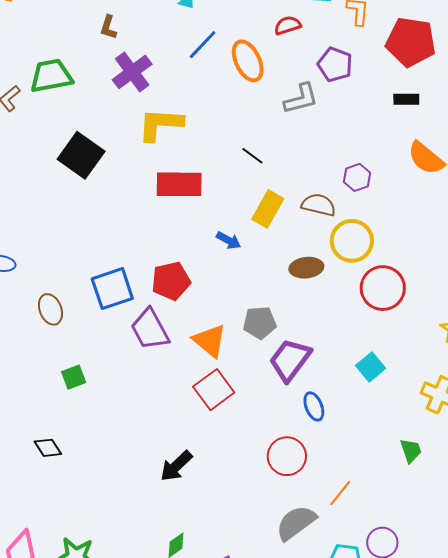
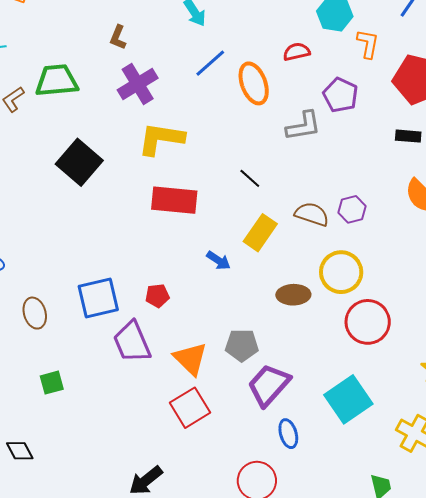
brown semicircle: (319, 205) -> (312, 214), moved
red pentagon: (171, 281) -> (157, 296), size x0.6
cyan square: (371, 367) -> (348, 399), size x1.6

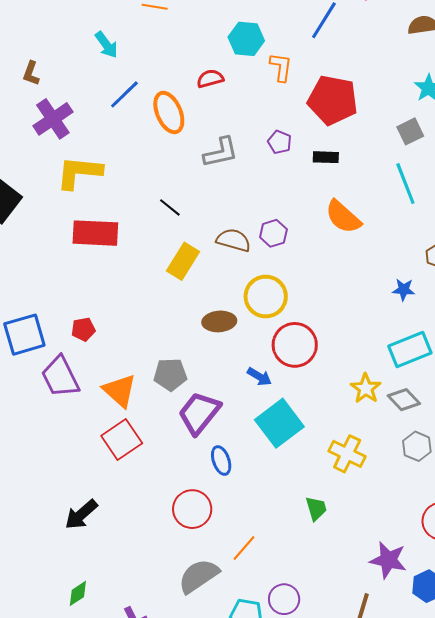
purple pentagon: (340, 95) -> (279, 142), moved, size x0.7
blue arrow: (218, 260) -> (259, 377), moved

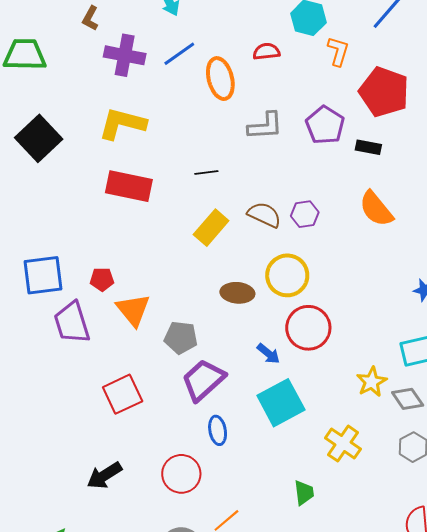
purple cross: (53, 119) -> (125, 55), moved, turned 36
purple pentagon: (279, 142) -> (325, 125), size x1.6
black line: (170, 207) -> (206, 173), turned -55
orange triangle: (120, 391) -> (133, 310), moved
black arrow: (81, 514) -> (104, 475), moved

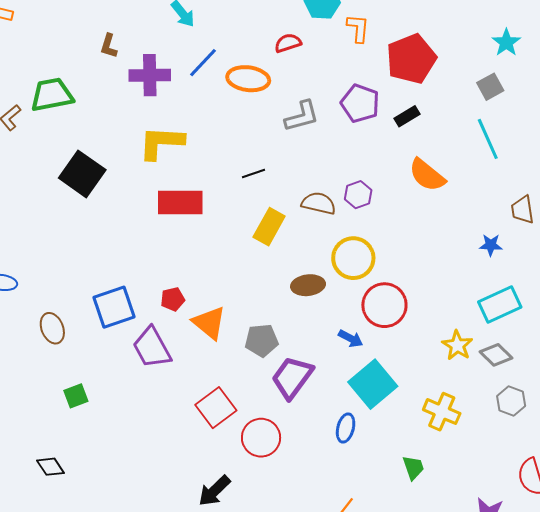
orange ellipse: (220, 79) -> (248, 79), turned -57
red pentagon: (384, 92) -> (411, 59), turned -30
black rectangle: (368, 147) -> (407, 116), turned -30
blue ellipse: (218, 430) -> (346, 428), moved, turned 36
red circle: (181, 474) -> (261, 438), moved

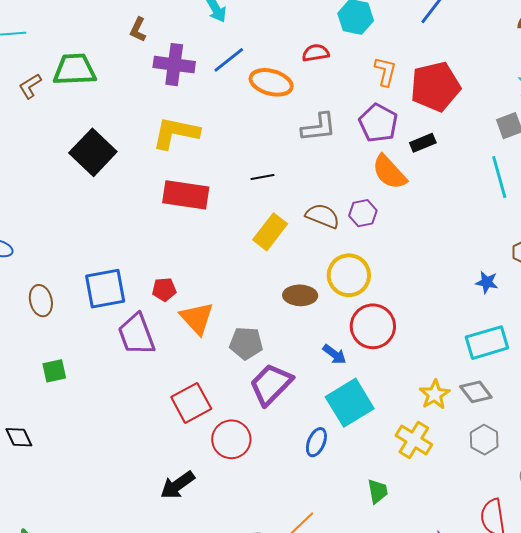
orange L-shape: (358, 28) -> (385, 71), moved
orange semicircle: (427, 175) -> (389, 172), moved
yellow star: (457, 345) -> (435, 394), moved

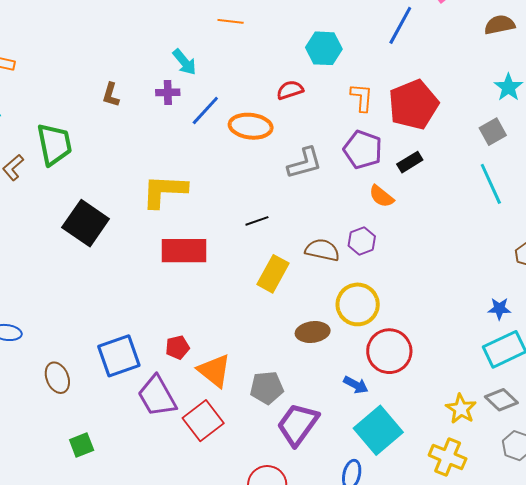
purple cross: (174, 65) -> (168, 92), moved, size x0.6
green trapezoid: (75, 70) -> (54, 144), turned 90
orange semicircle: (389, 172) -> (381, 196), size x0.7
blue star: (487, 282) -> (499, 309), moved
red square: (191, 403) -> (203, 421), moved

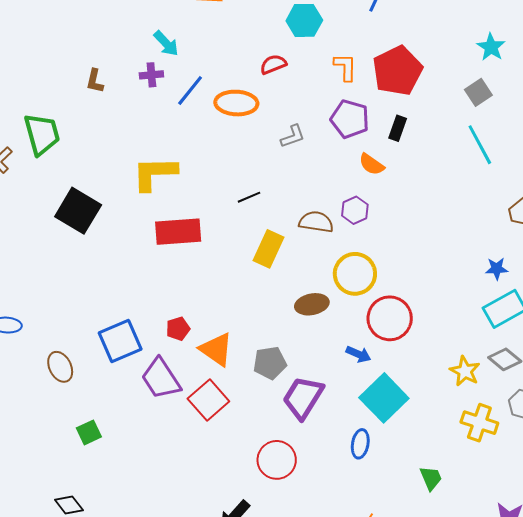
black rectangle: (410, 162) -> (398, 128), turned -35
gray L-shape: (305, 163) -> (293, 136), size x0.7
yellow cross: (448, 457) -> (479, 423), moved

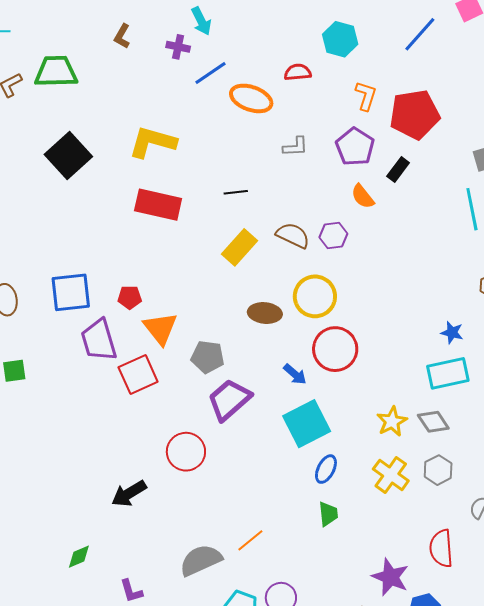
green trapezoid: (42, 134) -> (56, 72), turned -93
blue ellipse: (360, 444) -> (326, 469), moved

